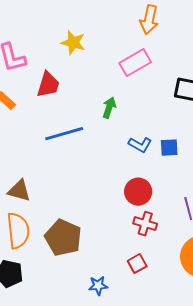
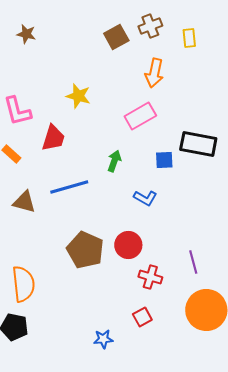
blue square: (169, 148) -> (164, 160), moved
brown triangle: (19, 191) -> (24, 202), moved
red circle: (138, 192) -> (128, 245), moved
brown pentagon: (63, 238) -> (85, 250), moved

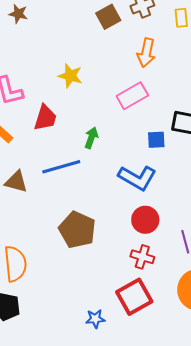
green arrow: (114, 161) -> (91, 138), moved
blue L-shape: (145, 198) -> (137, 178), size x1.6
red circle: (128, 245) -> (145, 220), moved
red square: (142, 317) -> (134, 297), size x1.8

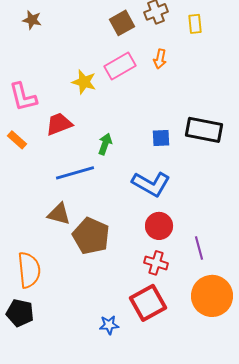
orange arrow: (146, 53) -> (160, 59), size x0.7
pink rectangle: (132, 96) -> (120, 66), moved
red trapezoid: (45, 118) -> (59, 124), turned -128
blue square: (156, 140) -> (161, 138), moved
brown triangle: (16, 182) -> (59, 214), moved

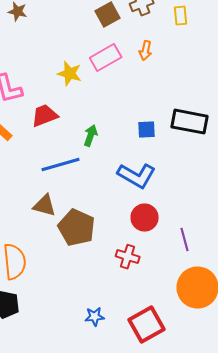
red cross: (156, 263) -> (128, 257), moved
red square: (148, 303) -> (147, 325), moved

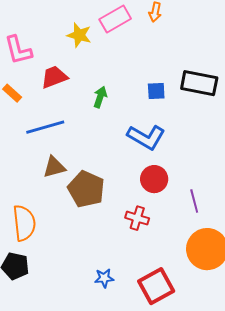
blue line: (61, 165) -> (45, 127), moved
brown triangle: (45, 206) -> (54, 167), turned -30

